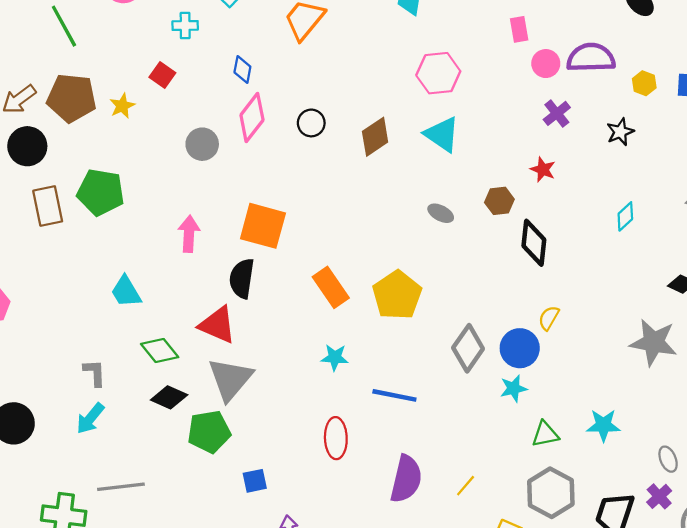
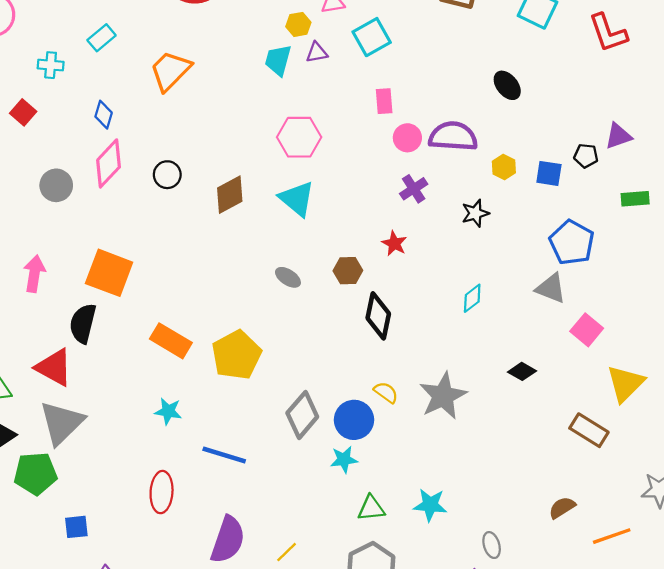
orange rectangle: (331, 287) -> (171, 341), turned -30
yellow semicircle: (549, 318) -> (386, 392), turned 90
gray star: (654, 342) -> (443, 396), moved, turned 30

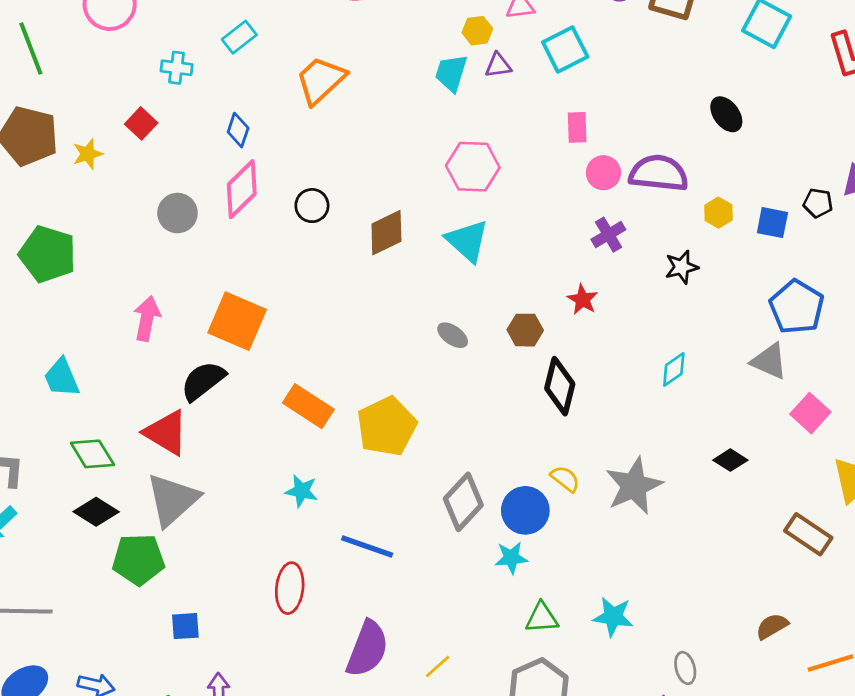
black semicircle: (83, 323) -> (203, 381), turned 36

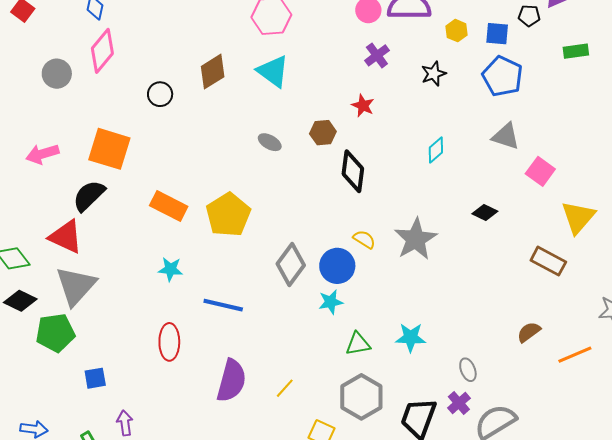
black circle: (312, 206) -> (160, 94), moved
blue pentagon: (797, 307) -> (502, 76), moved
pink arrow: (147, 318) -> (42, 154), turned -112

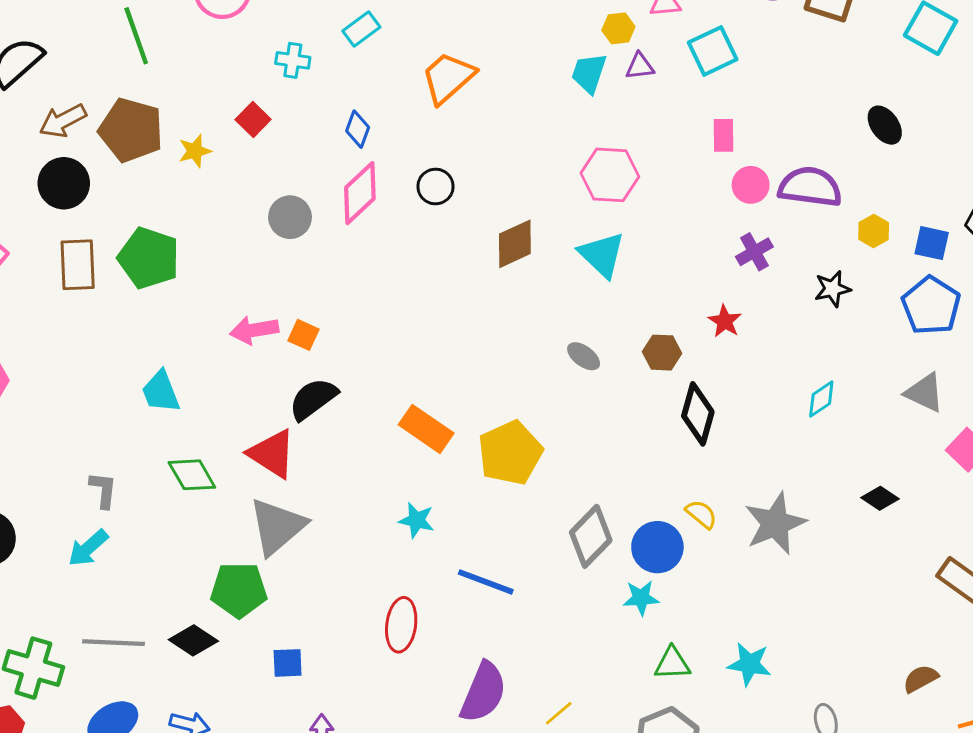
black circle: (160, 94) -> (435, 186), moved
orange square: (109, 149) -> (303, 335), moved, size x0.5
black diamond: (20, 301) -> (193, 640), moved

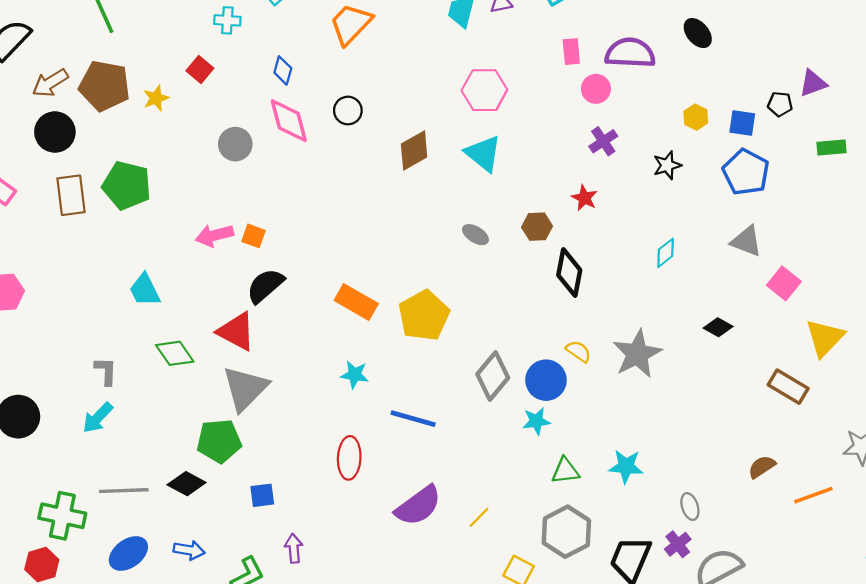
purple semicircle: (810, 187) -> (630, 53), moved
pink diamond: (360, 193) -> (289, 121), turned -57
purple semicircle: (483, 692) -> (418, 506), turned 36

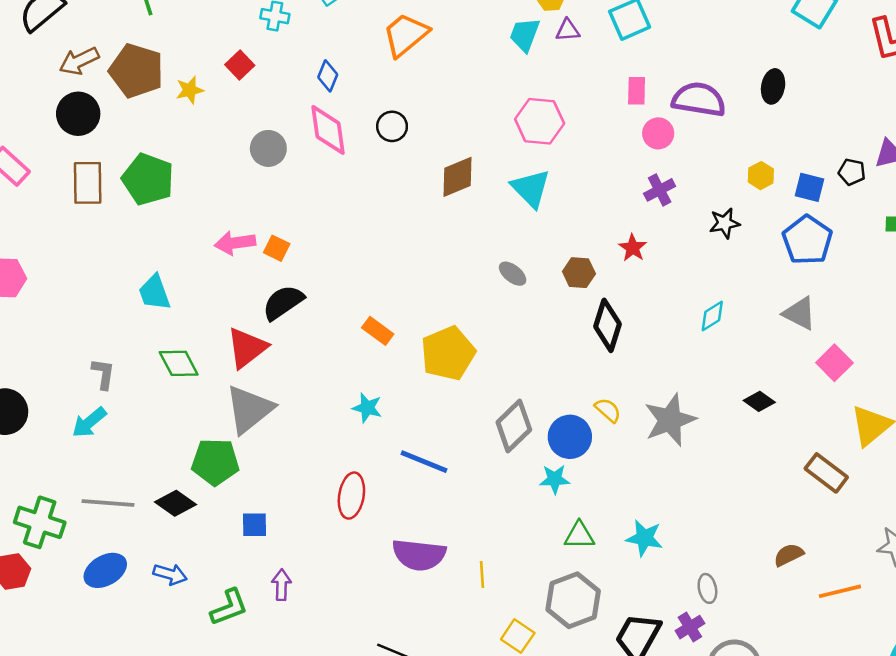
black ellipse: (698, 33) -> (773, 86), turned 44
orange rectangle: (356, 302) -> (378, 331), size x0.7
red triangle: (236, 332) -> (247, 348), turned 48
purple semicircle: (418, 506) -> (419, 555), turned 36
yellow line: (479, 517) -> (482, 574), turned -55

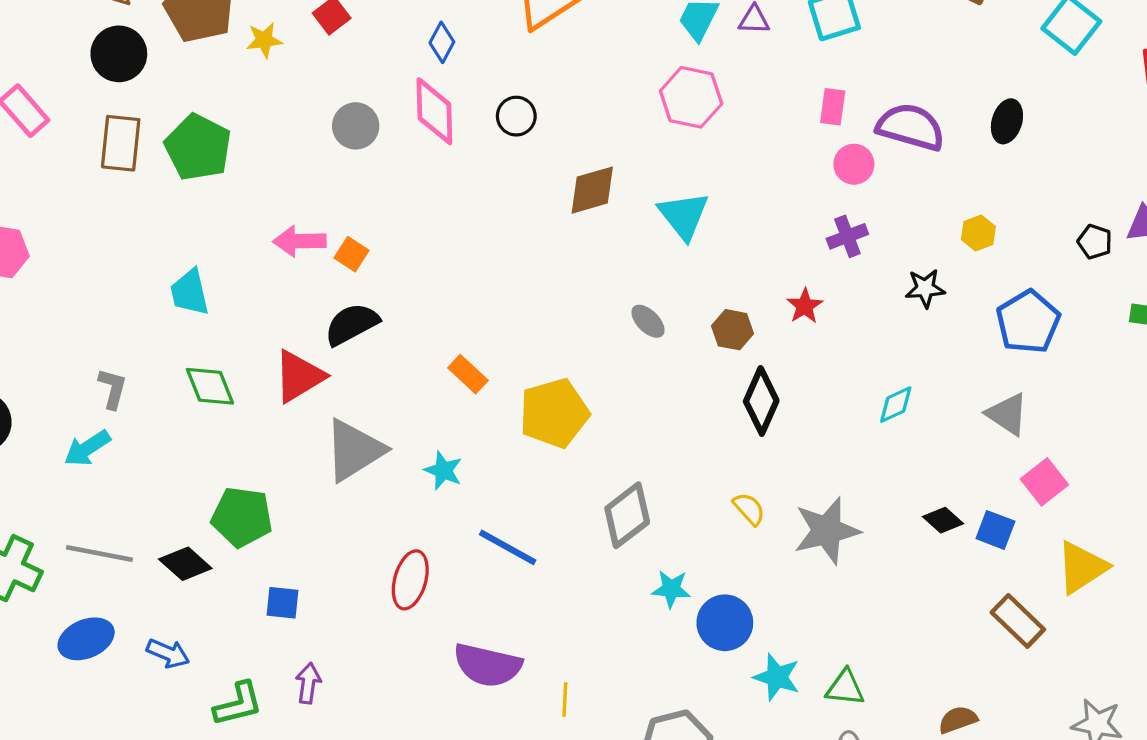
pink hexagon: (540, 121) -> (691, 97), moved
blue square: (810, 187) -> (995, 530), moved
gray triangle: (249, 409) -> (354, 450), moved
blue circle: (570, 437) -> (725, 623), moved
green triangle: (579, 535) -> (845, 688), moved

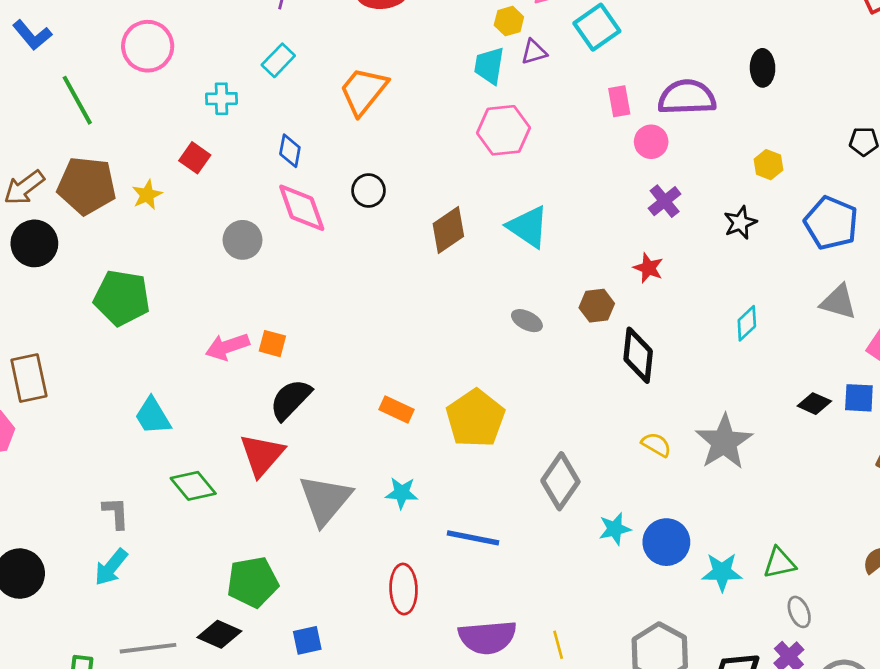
brown rectangle: (121, 143) -> (29, 378), moved

